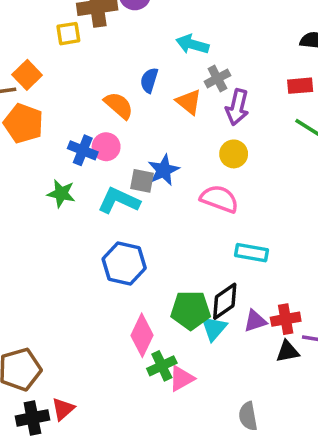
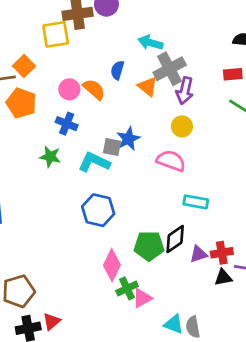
yellow square: (68, 34) -> (56, 34), size x1.5
gray cross: (217, 78) -> (170, 69), size x1.6
pink circle: (106, 147) -> (69, 89), moved
cyan triangle: (214, 328) -> (174, 324), moved, turned -50

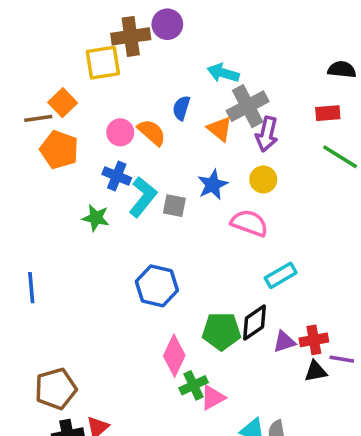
blue star: (128, 139) -> (213, 185), moved
cyan L-shape: (94, 162) -> (143, 197), moved, turned 104
cyan rectangle: (196, 202) -> (281, 275), turned -40

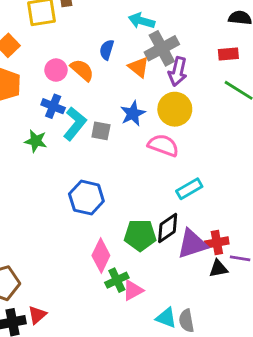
yellow circle: (263, 179) -> (175, 109), size x1.5
purple triangle: (284, 342) -> (192, 244), size x1.6

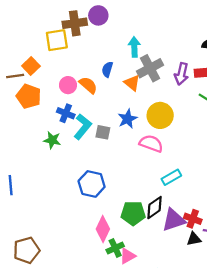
cyan arrow: (141, 21) -> (134, 47), turned 72
purple arrow: (178, 71) -> (181, 74), moved
red cross: (217, 242) -> (193, 219), turned 30

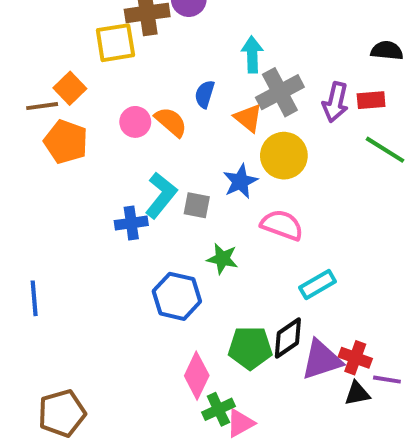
blue cross: (66, 113) -> (131, 223), moved, turned -30
yellow circle: (160, 115) -> (284, 156), moved
green star: (52, 140) -> (222, 259), moved

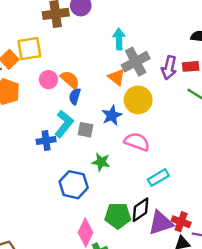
yellow square: (115, 43) -> (29, 49), moved
blue semicircle: (205, 94) -> (75, 96), moved

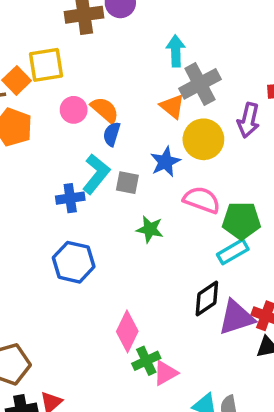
purple arrow: (169, 68) -> (248, 120), moved
blue hexagon: (74, 185) -> (74, 262), moved
green pentagon: (118, 216) -> (241, 221), moved

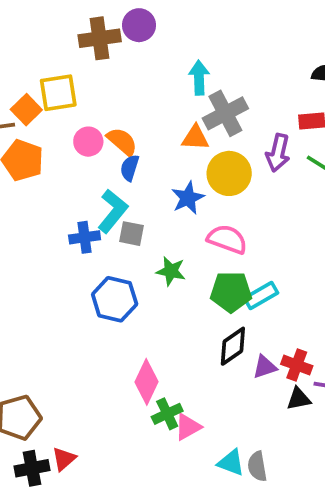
orange triangle: (172, 106) -> (195, 138), turned -36
gray square: (127, 183) -> (131, 234), moved
green pentagon: (241, 221) -> (231, 292), moved
blue hexagon: (74, 262) -> (115, 299), moved
purple triangle: (236, 318) -> (265, 367), size x0.6

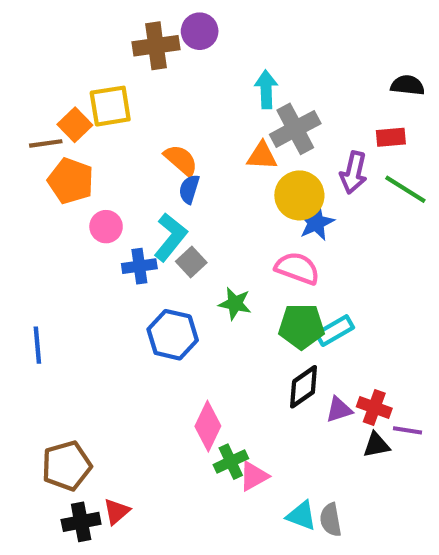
pink circle: (88, 142) -> (106, 227), moved
blue star: (188, 198) -> (316, 222), moved
gray square: (131, 234) -> (191, 262), turned 36

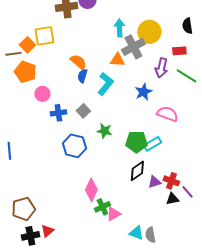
black semicircle: (408, 85) -> (187, 26), turned -105
yellow circle: (299, 195) -> (149, 32), moved
cyan L-shape: (170, 237) -> (105, 84), moved
pink semicircle: (297, 268) -> (167, 114), moved
purple line: (408, 430) -> (187, 192), turned 40

